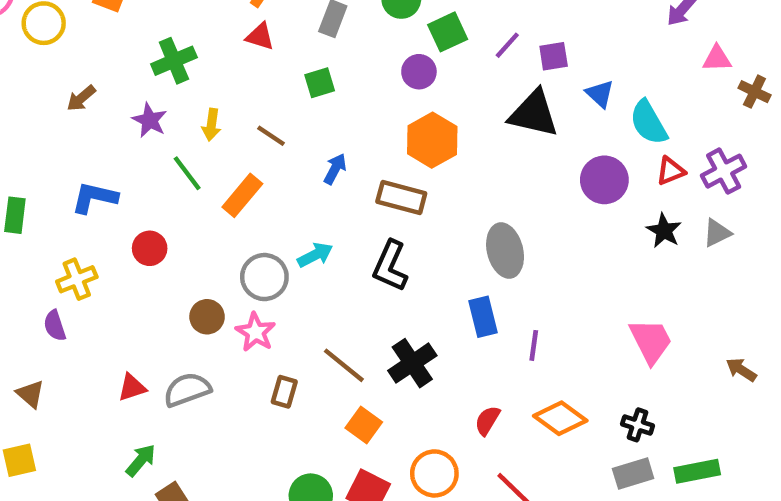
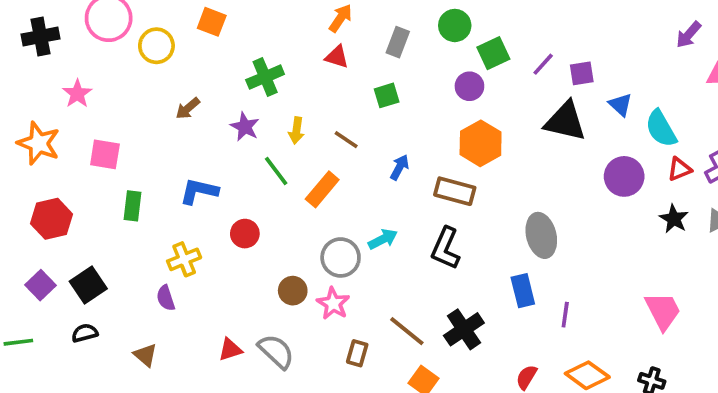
gray semicircle: (187, 390) -> (276, 351), turned 63

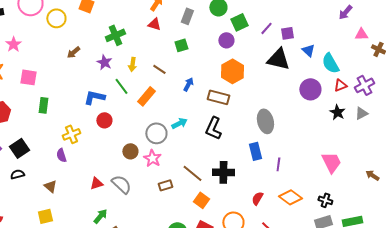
blue L-shape: (199, 191) -> (94, 97), moved
black cross: (464, 329) -> (223, 172), turned 35
brown rectangle: (357, 353) -> (165, 185), turned 56

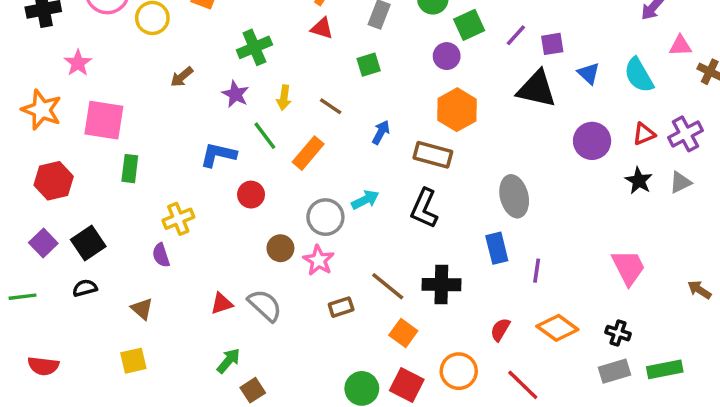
cyan semicircle: (330, 63) -> (639, 75), moved
pink square: (28, 77) -> (104, 120), size x1.4
red circle: (104, 120) -> (251, 195), moved

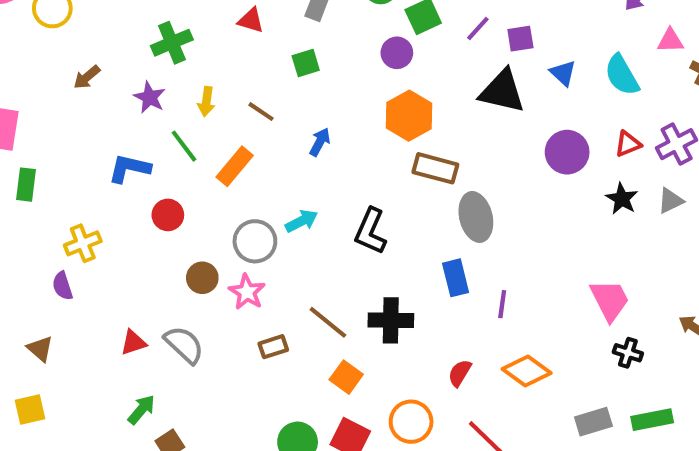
brown rectangle: (433, 155) -> (435, 168), moved
black cross: (618, 333) -> (628, 353), moved

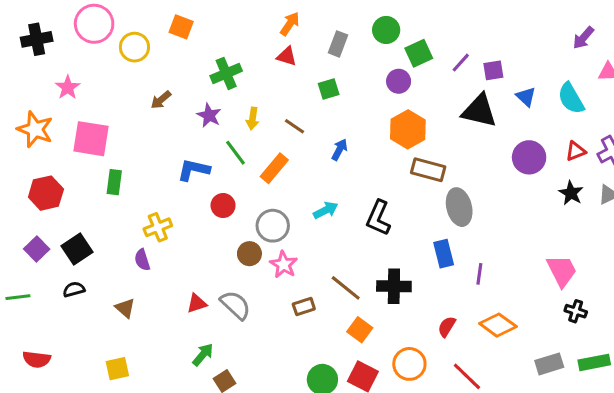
gray circle: (255, 241) -> (273, 226), moved
yellow square: (30, 409) -> (117, 369), moved

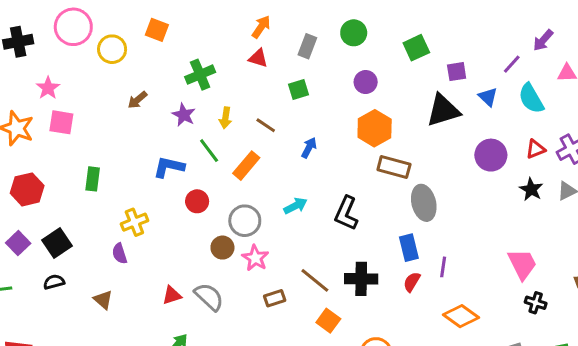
green square: (419, 53) -> (416, 48), moved
purple line: (461, 63) -> (512, 64), moved
black triangle: (479, 111) -> (443, 110), turned -30
pink square: (91, 139) -> (61, 122), moved, size x0.7
red semicircle: (447, 327) -> (412, 282), moved

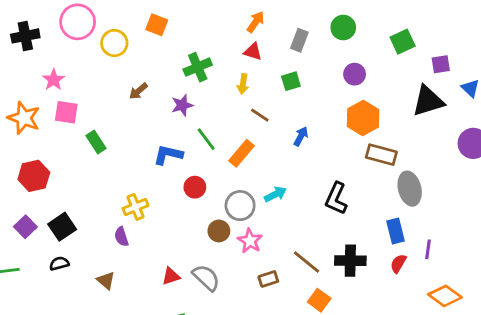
purple star: (184, 115) -> (182, 105), turned 30
yellow arrow: (225, 118) -> (243, 84), moved
green rectangle: (93, 179) -> (96, 142), moved, turned -40
cyan arrow: (296, 206) -> (275, 194), moved

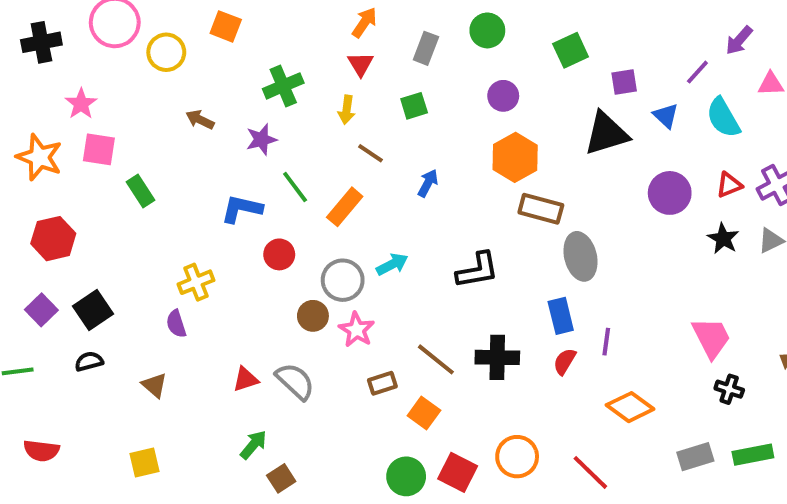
red triangle: (253, 52) -> (360, 64), turned 42
brown arrow: (138, 91) -> (200, 120), turned 66
black L-shape: (336, 198) -> (477, 270), turned -124
orange square: (319, 300) -> (424, 413), moved

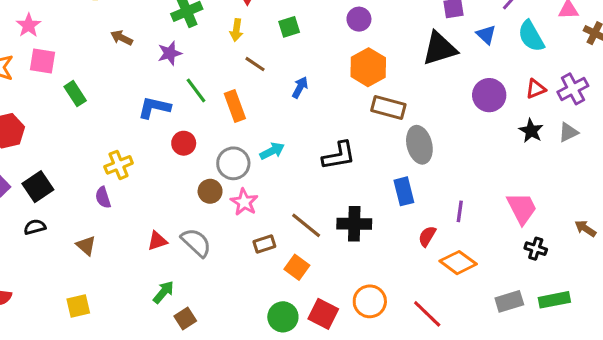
orange rectangle: (345, 207) -> (235, 106), turned -60
purple line: (606, 342) -> (460, 211), moved
red semicircle: (565, 361) -> (427, 236), moved

